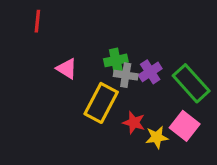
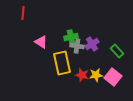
green rectangle: (191, 83) -> (117, 51), size x0.6
yellow rectangle: (101, 103) -> (62, 63), turned -40
yellow star: (157, 137) -> (96, 75), moved

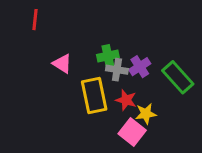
green rectangle: (117, 51) -> (178, 77), size x1.5
red star: (82, 75) -> (126, 100), moved
pink square: (113, 77) -> (132, 132), moved

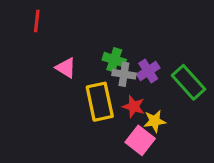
green cross: (108, 56) -> (114, 60), turned 30

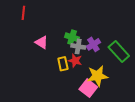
yellow rectangle: (100, 102) -> (63, 64), size x0.6
red star: (134, 107) -> (75, 61), moved
yellow star: (155, 121) -> (97, 76), size x1.5

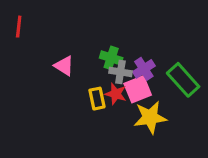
red line: (23, 13) -> (19, 27), moved
pink square: (88, 88) -> (138, 89), moved, turned 30

